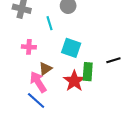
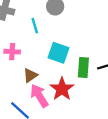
green rectangle: (88, 72) -> (83, 67), moved
pink arrow: (38, 82) -> (39, 96), moved

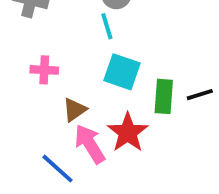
cyan line: (35, 26) -> (107, 26), moved

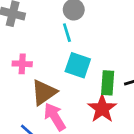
brown triangle: (75, 110) -> (44, 92), size x1.5
red star: (128, 133) -> (102, 109), moved

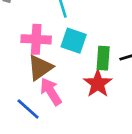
pink cross: (22, 64) -> (36, 39), moved, size x1.5

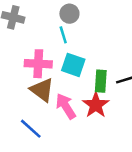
brown triangle: (40, 67) -> (42, 90), turned -48
pink arrow: (51, 92) -> (66, 106), moved

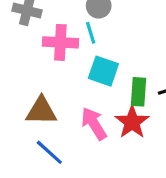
pink cross: (38, 64) -> (60, 42), moved
brown triangle: (42, 90) -> (41, 111), moved, turned -36

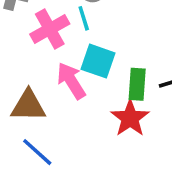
pink cross: (60, 42) -> (50, 29), turned -32
pink arrow: (94, 124) -> (71, 81), moved

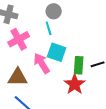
pink cross: (50, 29) -> (19, 39), moved

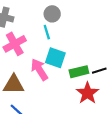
green rectangle: (79, 65) -> (79, 72), turned 72
red star: (75, 84) -> (87, 93), moved

